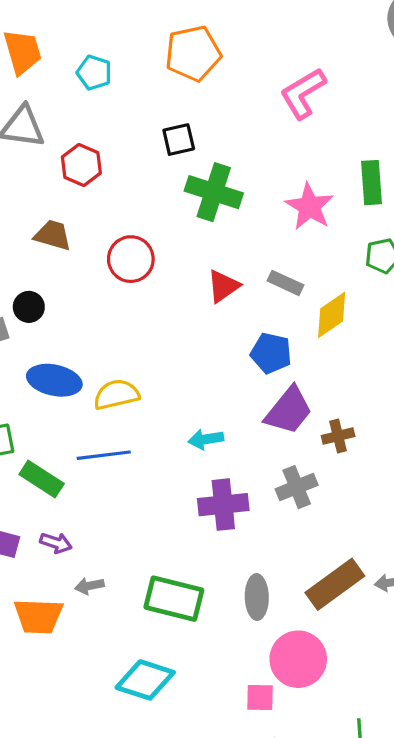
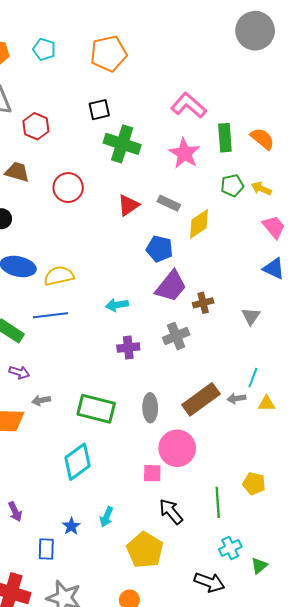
cyan pentagon: (94, 73) -> (44, 49), moved
pink L-shape: (303, 93) -> (189, 105), moved, turned 72
purple cross: (223, 505) -> (128, 348), size x0.7
cyan diamond: (145, 680) -> (77, 462), turned -54

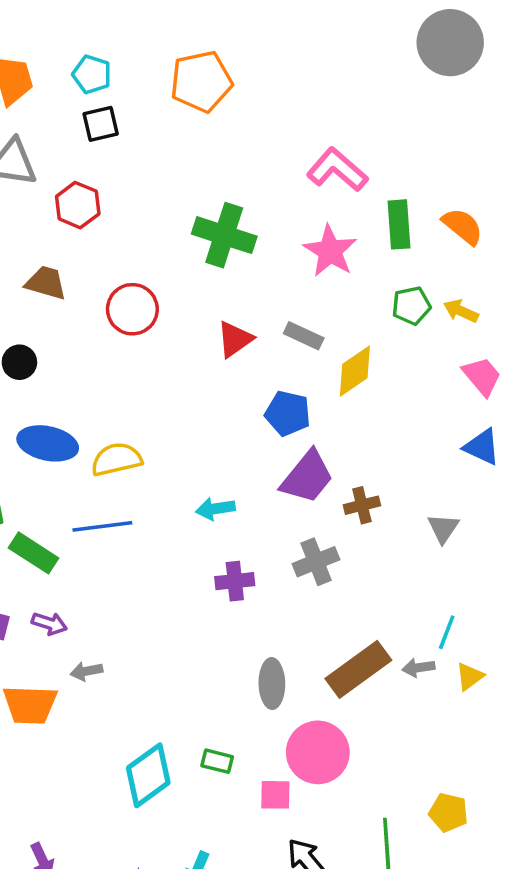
black square: (99, 110) -> (101, 124), moved
yellow triangle: (266, 404) -> (470, 676), turned -36
green rectangle: (96, 409) -> (217, 761), moved, size x0.5

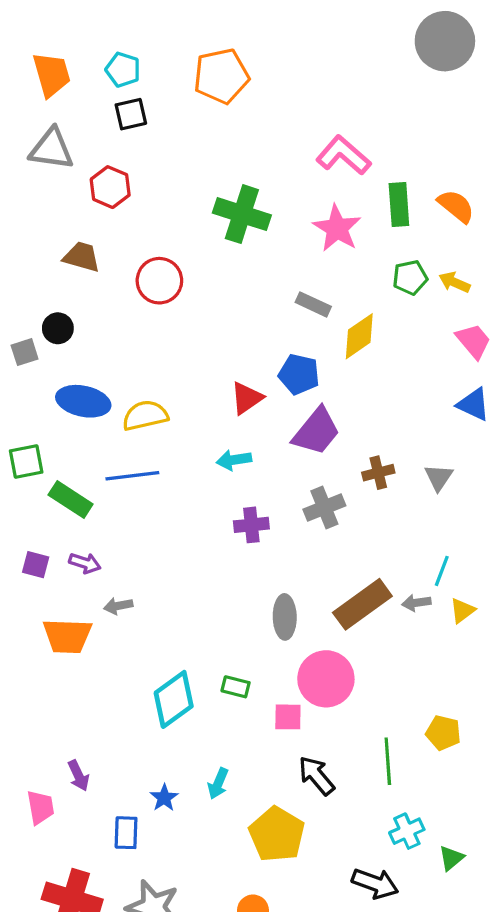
red triangle: (235, 339) -> (247, 398), moved
brown cross: (362, 505) -> (378, 473), moved

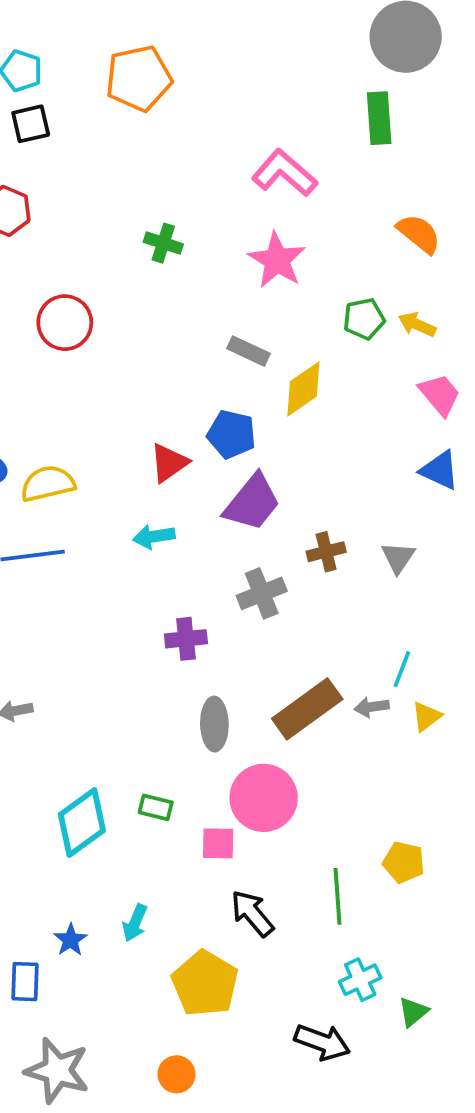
green rectangle: (399, 205) -> (379, 118), moved
green cross: (242, 214) -> (163, 243), size x0.6
purple cross: (251, 525) -> (186, 639), moved

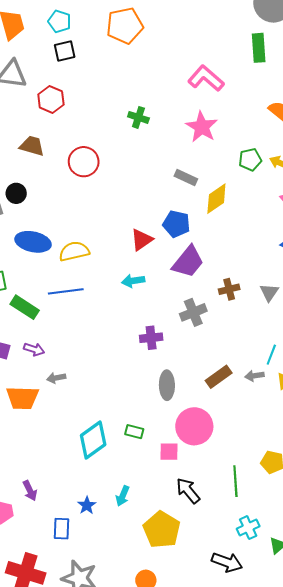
brown rectangle: (307, 709) -> (219, 377), size x0.7

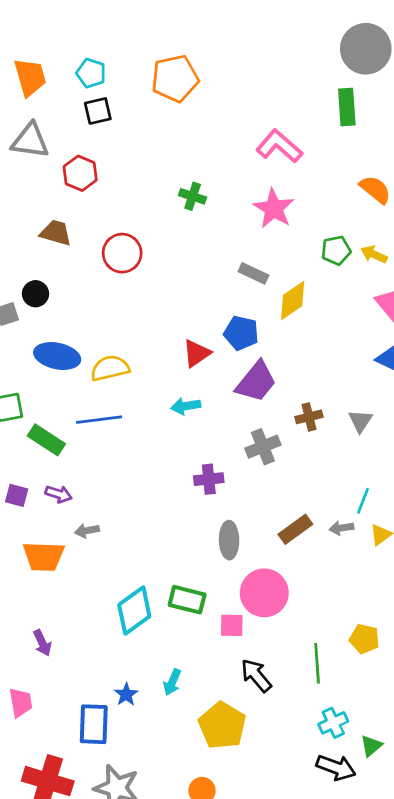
green rectangle: (134, 432) -> (187, 600), size x1.5
purple arrow: (30, 491) -> (42, 643), moved
blue rectangle: (61, 529) -> (94, 724), size x1.4
black arrow: (227, 562) -> (336, 767), moved

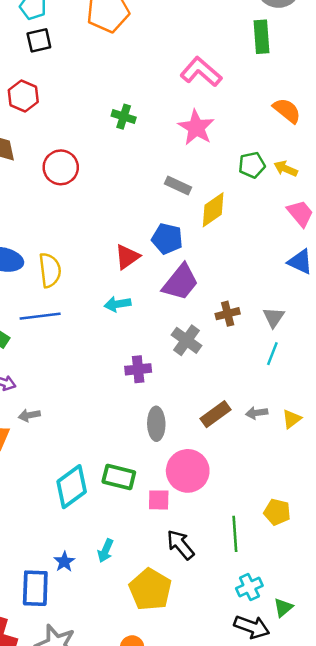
yellow semicircle: (110, 368) -> (50, 270), turned 96
gray cross: (263, 447) -> (187, 340), turned -32
cyan line: (363, 501) -> (272, 354), moved

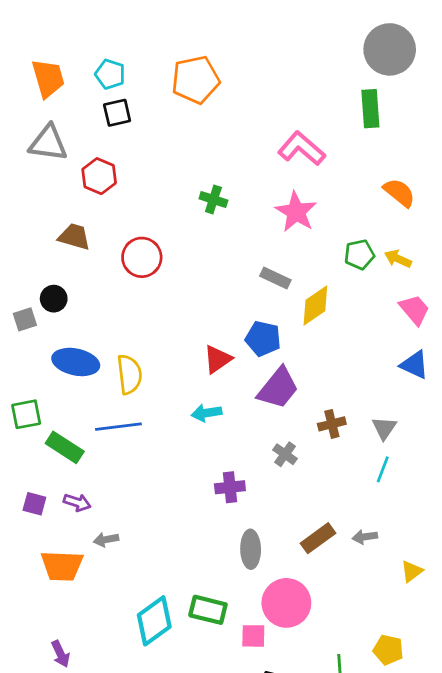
gray cross: (187, 340) -> (285, 454), size x0.7
yellow triangle: (292, 419) -> (412, 571), moved

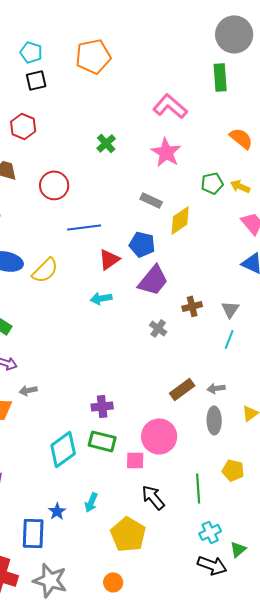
green cross: (213, 199) -> (106, 143), turned 30
yellow semicircle: (129, 374) -> (45, 270), turned 52
blue line: (118, 427) -> (84, 227), moved
purple cross: (230, 487) -> (102, 406), moved
gray ellipse: (251, 549) -> (214, 420), moved

